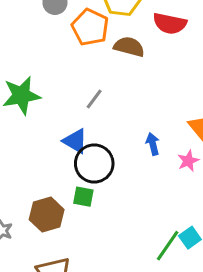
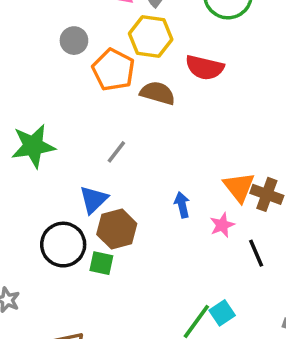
blue triangle: (75, 141) -> (94, 200), turned 44
black circle: (94, 164) -> (63, 245), moved
brown hexagon: (47, 215) -> (117, 229), moved

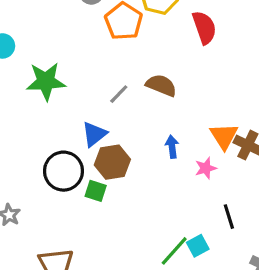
red semicircle: (205, 68) -> (204, 28), turned -128
brown semicircle: (158, 93) -> (161, 85), moved
black line: (256, 253) -> (229, 217), moved

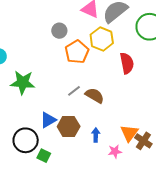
gray line: (119, 94) -> (74, 91), moved
brown hexagon: (112, 162) -> (69, 126), moved

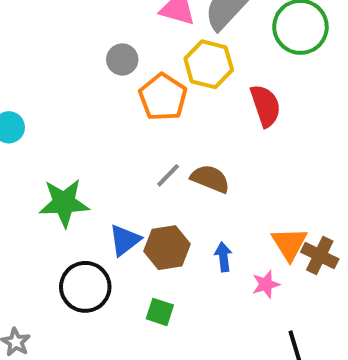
green star: (23, 82) -> (64, 203), moved
green square: (44, 156) -> (160, 312), moved

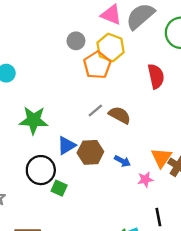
yellow hexagon: (209, 64) -> (111, 47), moved
blue arrow: (223, 257) -> (122, 161), turned 119
green square: (160, 312) -> (59, 188), moved

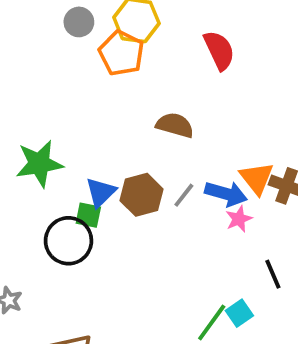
gray line: (95, 111) -> (184, 195), moved
blue arrow: (122, 161) -> (226, 194), moved, size x1.5
green square: (59, 188) -> (88, 215), moved

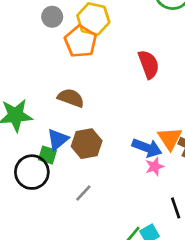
red semicircle: (219, 50) -> (149, 64), moved
brown semicircle: (175, 125) -> (71, 98), moved
gray line: (184, 195) -> (83, 193), moved

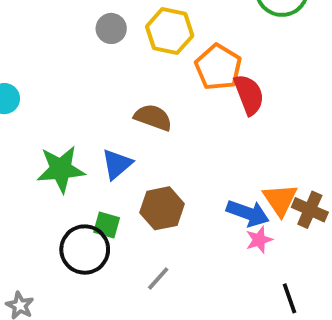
orange pentagon: (81, 41) -> (218, 67), moved
brown semicircle: (71, 98) -> (153, 117), moved
blue triangle: (58, 139) -> (117, 164), moved

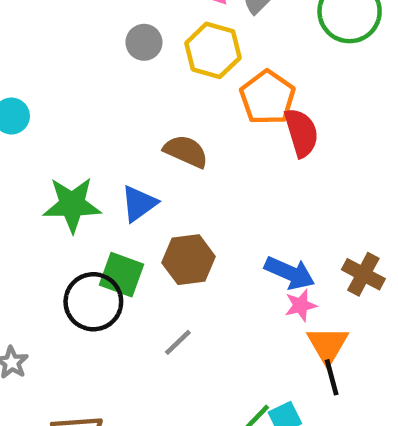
orange triangle: (280, 200) -> (328, 345), moved
green square: (107, 225) -> (121, 275), size x1.4

